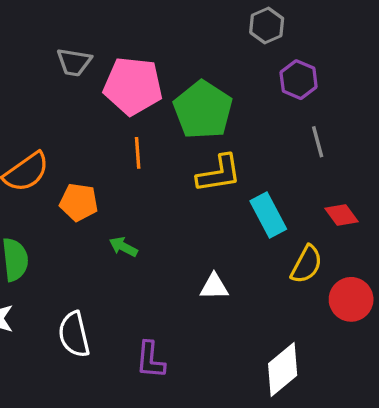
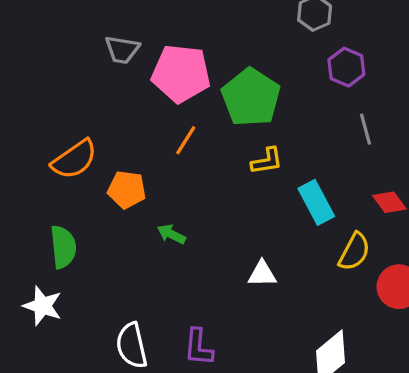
orange line: (138, 153) -> (186, 140), turned 36
yellow L-shape: (219, 174) -> (267, 161), size x0.7
white semicircle: (74, 334) -> (132, 346), moved

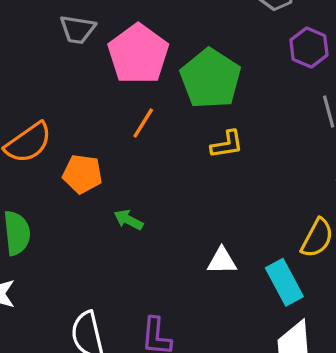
pink pentagon: (181, 73) -> (138, 54), turned 30
cyan rectangle: (316, 202) -> (284, 282), moved

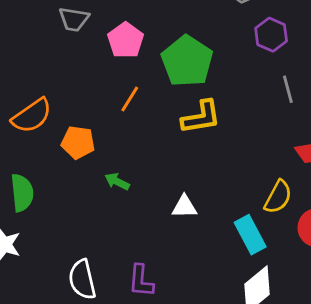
pink pentagon: (138, 54) -> (126, 40), size x0.7
yellow L-shape: (227, 144) -> (201, 117), size x1.4
white triangle: (222, 261) -> (184, 207), moved

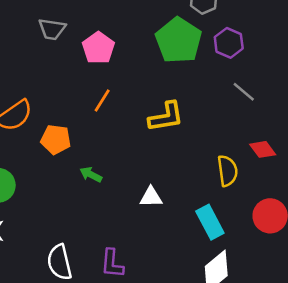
green pentagon: (187, 61) -> (179, 40), moved
gray line: (288, 89) -> (244, 92), turned -35
yellow semicircle: (278, 197) -> (227, 171), moved, turned -36

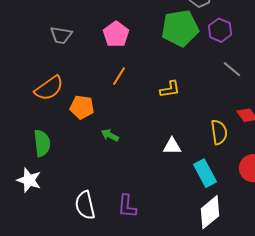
gray trapezoid: (52, 29) -> (61, 35), moved
green pentagon: (179, 40) -> (180, 28), turned 30
yellow L-shape: (166, 117) -> (170, 89), size x0.7
white triangle: (151, 197) -> (172, 146), moved

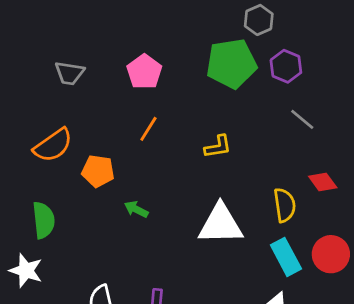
white triangle: (172, 146) -> (221, 224), size x1.8
cyan rectangle: (205, 173) -> (286, 257), moved

